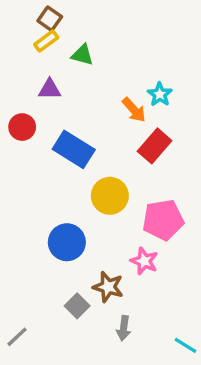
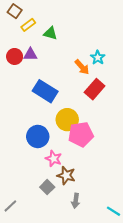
brown square: (50, 19) -> (15, 11), moved
red circle: (22, 127) -> (15, 56), moved
pink pentagon: (163, 220) -> (81, 134), moved
blue circle: (67, 242) -> (38, 136), moved
pink star: (144, 261) -> (54, 159), moved

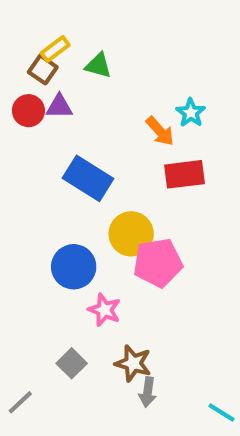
brown square: (15, 11) -> (43, 70), moved
red rectangle: (95, 89) -> (185, 174), turned 42
brown star: (66, 175) -> (133, 363), moved
gray square: (47, 187) -> (72, 363), moved

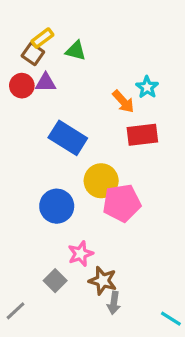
pink star: (104, 310) -> (80, 254), moved, turned 30

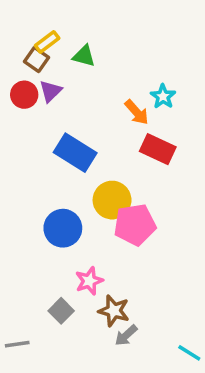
purple triangle: (46, 82) -> (51, 91), turned -45
red rectangle: (142, 135) -> (158, 149), turned 32
gray arrow: (114, 303) -> (126, 335), turned 40
gray line: (15, 311) -> (17, 344), turned 35

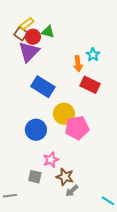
purple triangle: (51, 91) -> (29, 52), size x1.6
red circle: (24, 95) -> (33, 37), moved
orange arrow: (137, 112) -> (78, 64), turned 35
gray square: (61, 311) -> (35, 177), turned -32

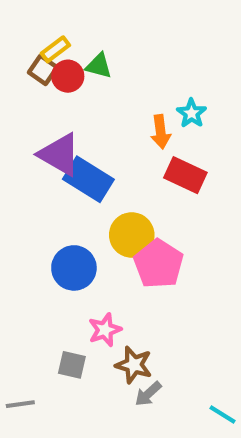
purple triangle: (29, 52) -> (60, 154), moved, turned -45
pink pentagon: (77, 128) -> (159, 264), turned -30

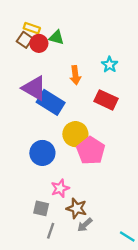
yellow rectangle: (55, 49) -> (32, 28), turned 56
orange arrow: (161, 132) -> (75, 75), moved
gray line: (20, 404) -> (51, 231), moved, turned -63

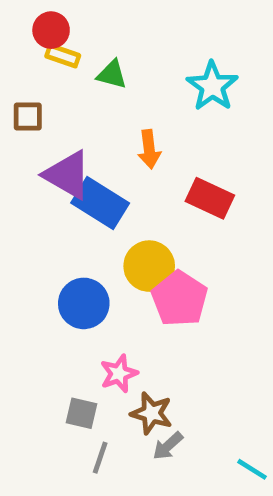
brown square: (25, 40) -> (28, 117), moved, turned -35
red circle: (39, 43) -> (51, 30), moved
cyan star: (110, 65) -> (212, 86), moved, size x1.5

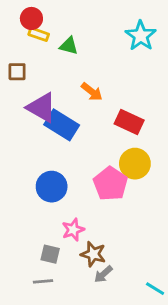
cyan star: (212, 86) -> (141, 36), moved
orange arrow: (149, 149) -> (92, 92), turned -45
yellow circle: (149, 266) -> (135, 164), moved
gray line: (100, 458) -> (43, 281), moved, turned 66

